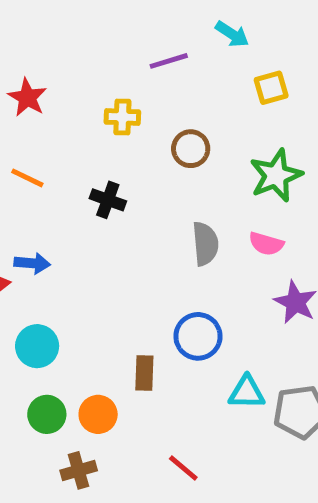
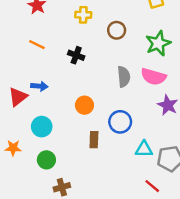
pink semicircle: (266, 244) -> (153, 77), size x1.5
orange circle: (98, 414) -> (84, 105), moved
red line: (183, 468) -> (152, 186), moved

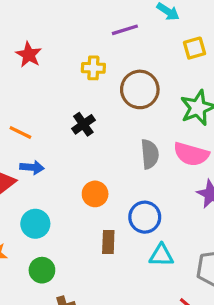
brown circle: (117, 30) -> (140, 89), size x1.5
orange line: (37, 45) -> (20, 133), moved
black cross: (76, 55) -> (83, 124), turned 35
cyan triangle: (144, 149) -> (161, 255), moved

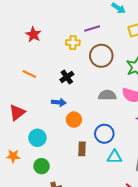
purple line: (125, 30) -> (92, 28), moved
orange line: (20, 133) -> (29, 74), moved
gray semicircle: (150, 154) -> (107, 95), turned -84
blue arrow: (32, 167) -> (59, 102), moved

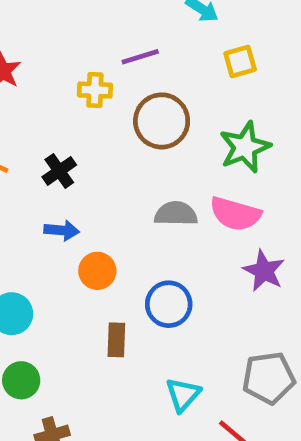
black cross: (67, 77) -> (59, 171), moved
cyan triangle: (114, 157) -> (183, 395), moved, turned -49

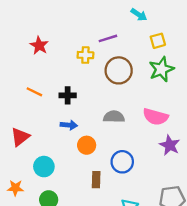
green star: (245, 147) -> (161, 69), moved
black cross: (59, 171) -> (68, 95), turned 35
gray semicircle: (176, 214) -> (114, 117), moved

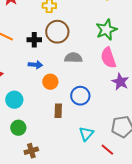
green star: (161, 69) -> (106, 30), moved
brown circle: (119, 70) -> (57, 32), moved
pink semicircle: (155, 117) -> (108, 58), turned 55

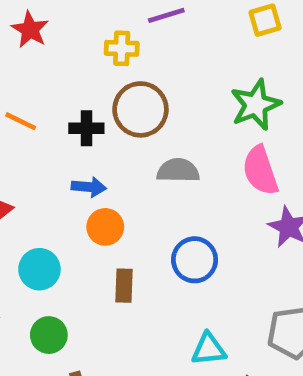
orange circle: (50, 82) -> (105, 227), moved
brown rectangle: (58, 111) -> (124, 286), moved
cyan triangle: (86, 134) -> (209, 349), turned 42

